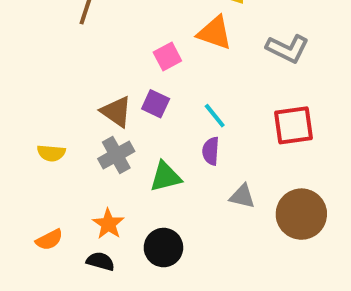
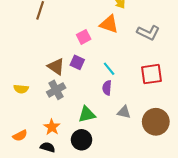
green triangle: (165, 177) -> (87, 114), moved

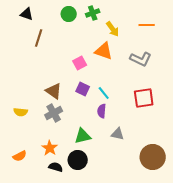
purple square: (77, 62) -> (83, 89), moved
brown circle: (156, 122) -> (153, 157), moved
black semicircle: (48, 147) -> (56, 167), moved

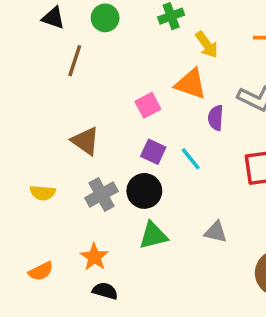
green circle: (69, 14) -> (105, 18), moved
brown triangle: (54, 91) -> (85, 141), moved
purple semicircle: (102, 111) -> (216, 118), moved
black circle: (78, 160) -> (144, 191), moved

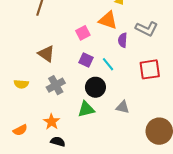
black circle: (144, 191) -> (95, 87), moved

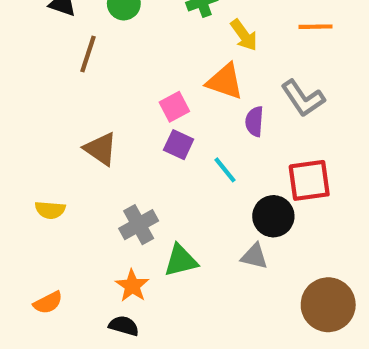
gray L-shape: (147, 29) -> (303, 98), turned 30
purple square: (86, 60) -> (179, 145), moved
gray cross: (56, 85) -> (139, 225), moved
black circle: (95, 87) -> (273, 216), moved
orange star: (52, 122) -> (132, 286), moved

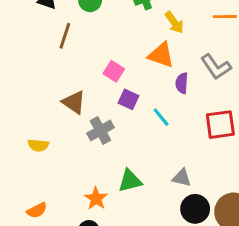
pink square: (174, 107) -> (114, 71), moved, turned -30
black circle: (273, 216) -> (195, 209), moved
gray cross: (139, 225) -> (100, 130), moved

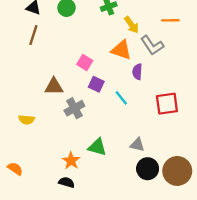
brown line: (65, 36) -> (33, 35), moved
gray L-shape: (216, 67) -> (152, 45), moved
brown triangle: (74, 102) -> (54, 86), turned -36
green triangle: (130, 181) -> (97, 147), turned 30
orange semicircle: (37, 210) -> (15, 169), moved, turned -119

